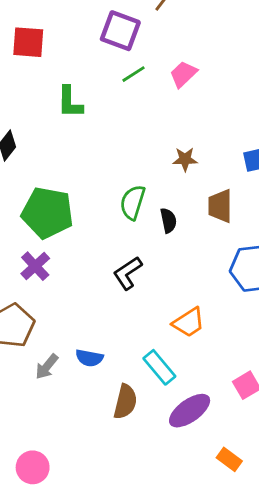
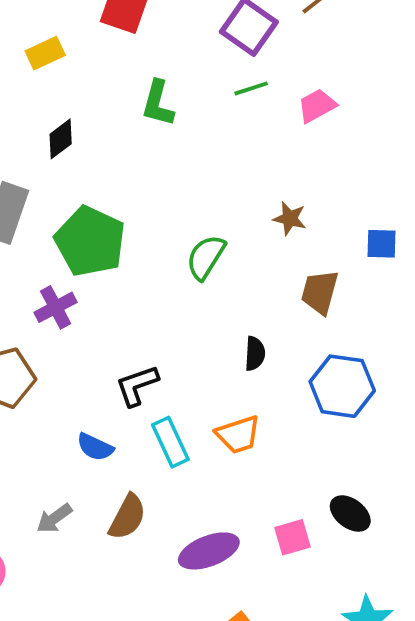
black semicircle: (168, 220) -> (255, 354), moved
black L-shape: (128, 273) -> (137, 385), moved
gray arrow: (47, 367) -> (54, 518), moved
cyan rectangle: (159, 367) -> (170, 442), moved

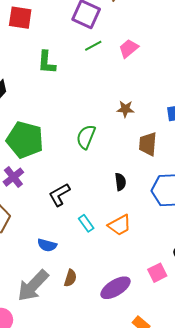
black L-shape: (137, 385) -> (59, 195), moved
cyan rectangle: (170, 442) -> (86, 223), moved, size x0.7
brown semicircle: (127, 517) -> (70, 278), size x0.7
gray arrow: (54, 518) -> (33, 286), size x1.8

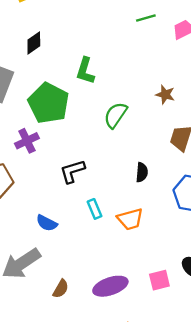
green L-shape: (47, 62) -> (85, 71), moved
brown semicircle: (70, 278) -> (61, 289), moved

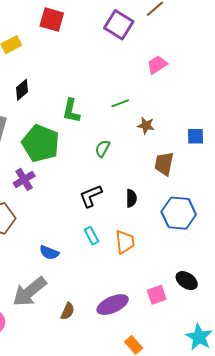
green line: (146, 18) -> (120, 103), moved
green semicircle: (115, 115) -> (102, 148), size x0.7
black L-shape: (72, 171) -> (91, 196), moved
orange trapezoid: (130, 219) -> (125, 242), turned -75

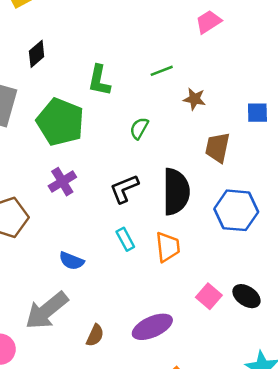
purple cross: (24, 179) -> (62, 182), moved
black semicircle: (131, 198) -> (176, 192), size x2.0
pink square: (157, 295) -> (209, 296), moved, turned -30

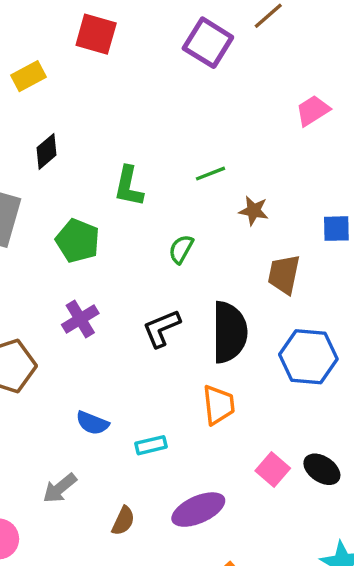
pink trapezoid: (208, 22) -> (313, 111), moved
green pentagon: (60, 122) -> (78, 241), size x0.7
cyan rectangle: (125, 239) -> (151, 445), moved, turned -75
gray arrow: (47, 311) -> (60, 488), size x0.6

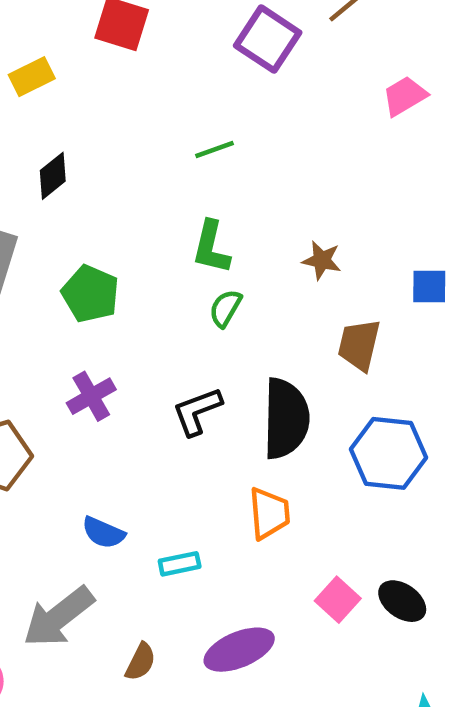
pink trapezoid: (313, 111) -> (405, 96), moved
green line: (211, 174) -> (215, 150), moved
green L-shape: (129, 186) -> (211, 247), moved
gray arrow: (60, 488) -> (58, 617), size x1.6

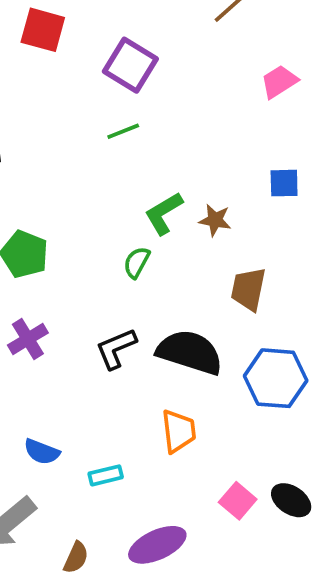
purple square: (268, 39) -> (130, 65), moved
green L-shape: (211, 247) -> (164, 213), moved, turned 48
blue square: (429, 287) -> (284, 183), moved
black semicircle: (286, 419) -> (190, 352), turned -72

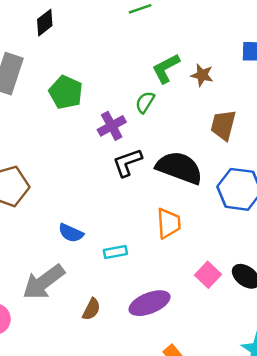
purple cross: (28, 339) -> (112, 126), moved

